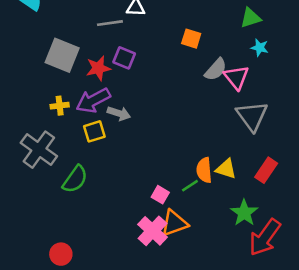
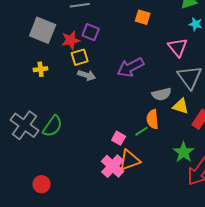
gray semicircle: (216, 70) -> (162, 94), moved, turned 36
purple arrow: (93, 100) -> (131, 67), moved
yellow square: (94, 131) -> (80, 57), moved
gray cross: (39, 150) -> (25, 125), moved
yellow triangle: (226, 169) -> (181, 106), moved

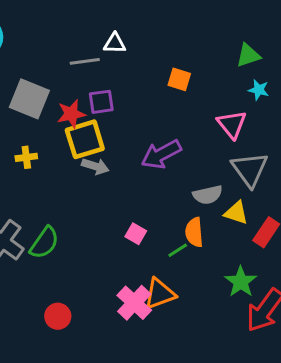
purple square: (91, 32) -> (101, 102), turned -30
yellow square: (80, 57) -> (85, 139), size x1.5
pink square: (119, 138) -> (136, 234), moved
red circle: (42, 184) -> (58, 316), moved

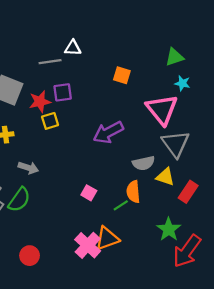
pink triangle: (232, 124) -> (162, 110), size x1.4
yellow square: (85, 139) -> (50, 121), size x0.6
gray arrow: (95, 166) -> (28, 168), moved

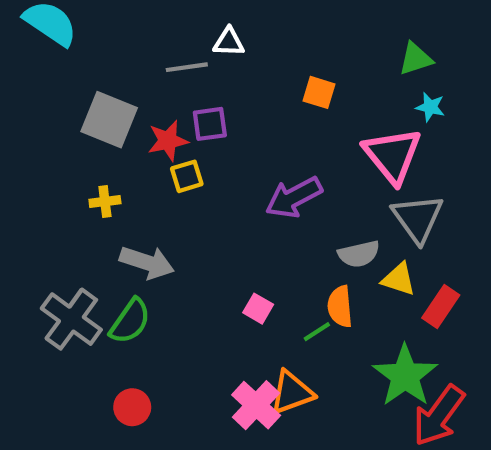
gray arrow: (28, 168) -> (147, 262), size x1.4
green star: (169, 229) -> (405, 376), size x1.4
red circle: (30, 256) -> (132, 407), moved

